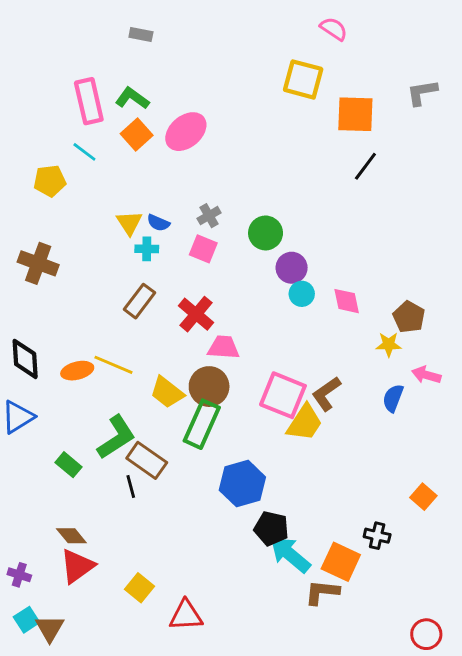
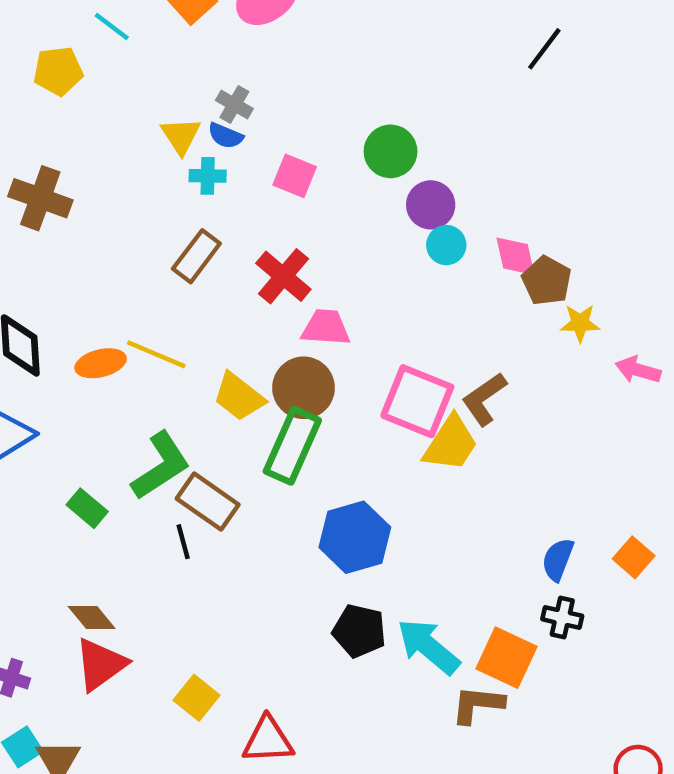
gray cross: (209, 216) -> (234, 105), moved, turned -30
brown pentagon: (409, 317) -> (547, 281), moved
blue semicircle: (393, 398) -> (558, 560), moved
black pentagon: (271, 528) -> (359, 631), moved

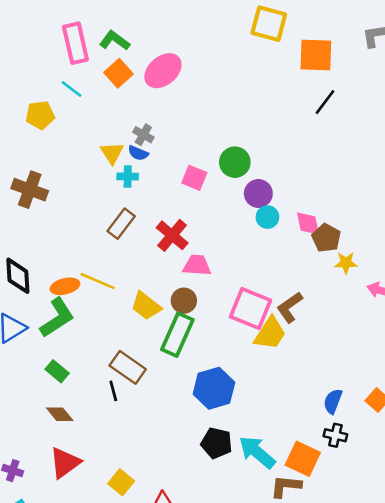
pink square: (295, 176) -> (194, 178), moved
brown circle: (304, 388) -> (184, 301), size x0.7
green L-shape: (161, 466) -> (57, 318), moved
brown diamond: (92, 618) -> (60, 414), moved

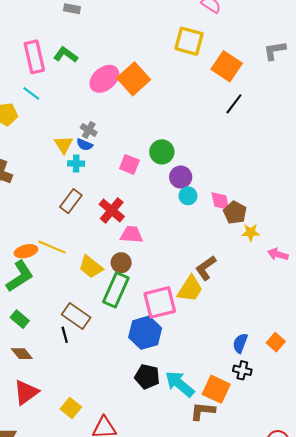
orange square: (316, 55) -> (227, 66), turned 32
orange square: (119, 73) -> (134, 79), moved, size x1.4
pink square: (251, 308) -> (160, 302), moved, turned -36

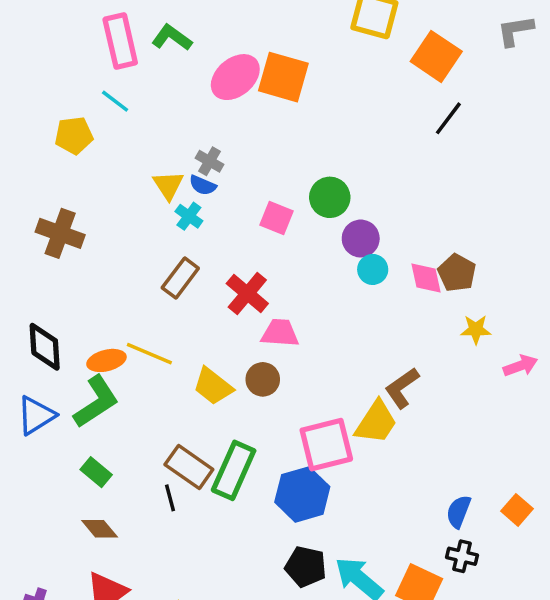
orange square: (134, 79) -> (283, 77), turned -32
cyan cross: (76, 163) -> (189, 216), turned 35
brown pentagon: (235, 213) -> (457, 273), moved
pink arrow: (278, 254) -> (520, 366), turned 144
green rectangle: (116, 290) -> (234, 470), moved

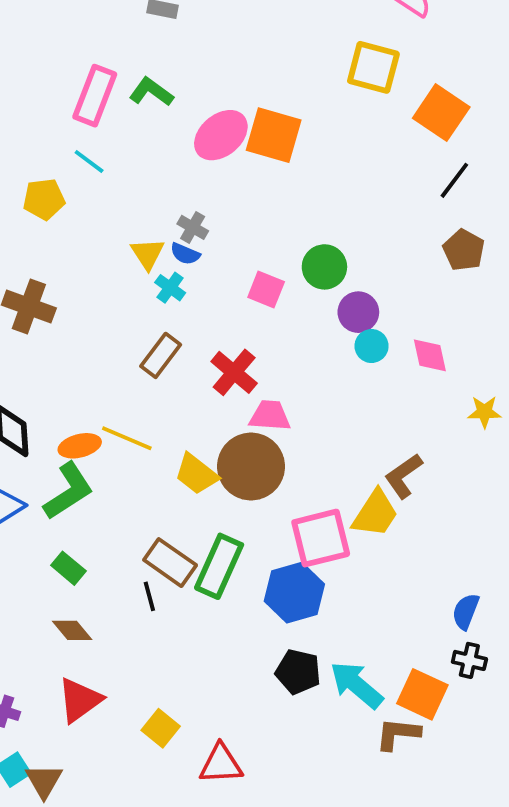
pink rectangle: (120, 41) -> (95, 96), turned 34
brown pentagon: (457, 273) -> (464, 250), moved
brown circle: (263, 379) -> (251, 467), size x1.8

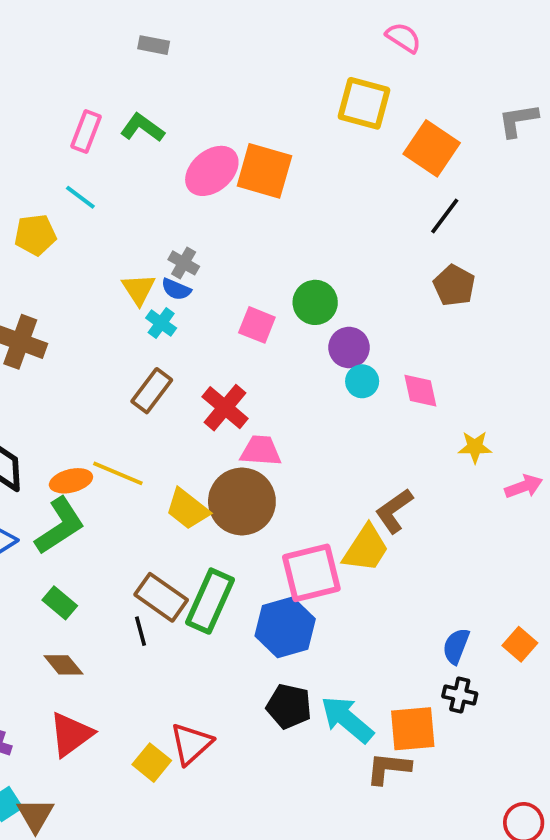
pink rectangle: (95, 96) -> (86, 131), size x0.7
orange square: (422, 694) -> (413, 729), turned -30
red triangle: (221, 764) -> (191, 744), moved, turned -39

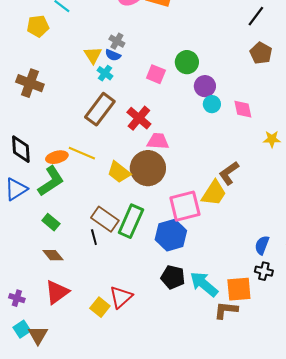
brown rectangle: (152, 391) -> (100, 109), size x1.4

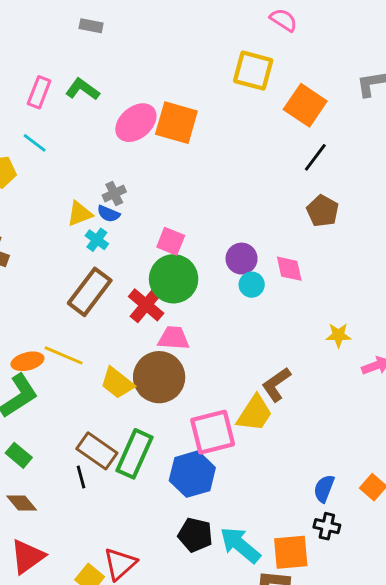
gray cross: (117, 41) -> (114, 193), turned 35
yellow triangle: (93, 55) -> (80, 214), turned 42
green circle: (187, 62) -> (174, 279), moved, size x1.4
pink diamond: (243, 109) -> (289, 269), moved

